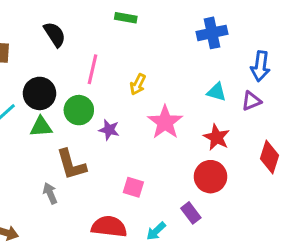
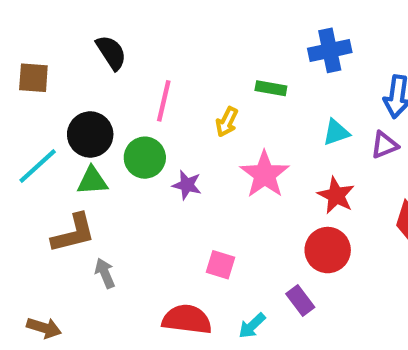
green rectangle: (126, 18) -> (271, 88), moved
cyan triangle: (217, 92) -> (336, 132), turned -35
brown L-shape: (71, 165) -> (73, 233), moved, turned -88

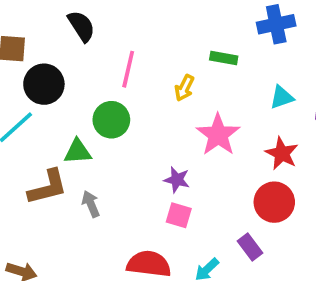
black circle: (90, 134) -> (44, 84), moved
green triangle: (92, 181) -> (78, 152), moved
purple star: (187, 185) -> (177, 180), moved
gray arrow: (105, 273) -> (91, 204), moved

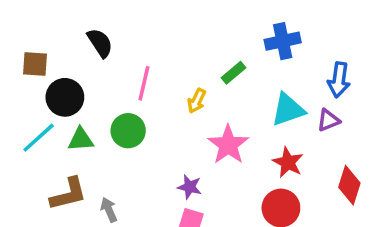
green rectangle: (224, 58) -> (234, 73), turned -50
cyan triangle: (282, 97) -> (288, 110), size x1.5
green triangle: (78, 152) -> (81, 139), moved

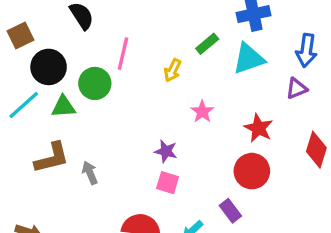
brown square: (35, 64) -> (20, 36), turned -30
cyan triangle: (288, 110) -> (249, 59), moved
green circle: (128, 131) -> (95, 83), moved
pink star: (228, 145) -> (202, 112), size x0.6

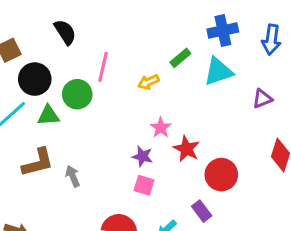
blue arrow: (306, 50) -> (271, 40), moved
yellow arrow: (173, 70) -> (149, 82), turned 40
pink star: (202, 112) -> (161, 128), moved
red star: (258, 128) -> (186, 149), moved

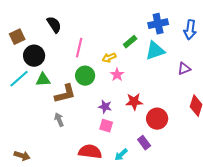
green circle: (77, 94) -> (85, 76), moved
pink star: (161, 128) -> (117, 75), moved
red star: (186, 149) -> (134, 102), turned -30
brown L-shape: (38, 162) -> (65, 94), moved

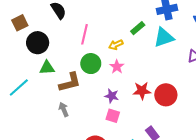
pink star: (117, 75) -> (117, 67), moved
cyan line: (19, 79) -> (19, 88), moved
red circle: (157, 119) -> (166, 95), moved

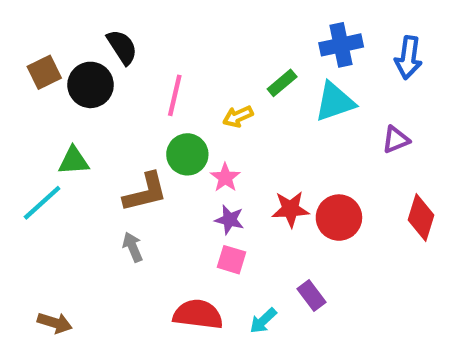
black circle: (38, 43) -> (91, 85), moved
pink star: (117, 67) -> (225, 178), moved
green triangle: (47, 68) -> (74, 161), moved

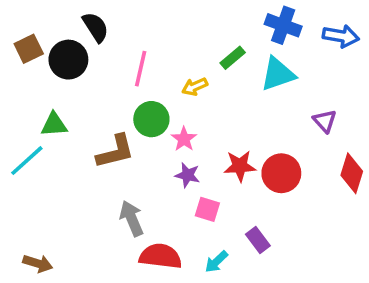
blue cross: (341, 45) -> (283, 25), turned 32
blue arrow: (408, 58) -> (341, 36), turned -88
purple triangle: (396, 140) -> (325, 121), moved, turned -50
gray arrow: (133, 247) -> (132, 218), moved, size x1.4
pink square: (232, 260) -> (207, 209), moved

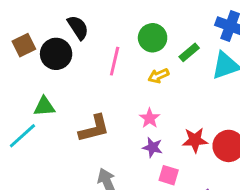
green circle: (151, 119) -> (153, 38), moved

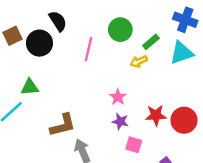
yellow arrow: (158, 76) -> (139, 61), moved
brown L-shape: (94, 128) -> (63, 125), moved

